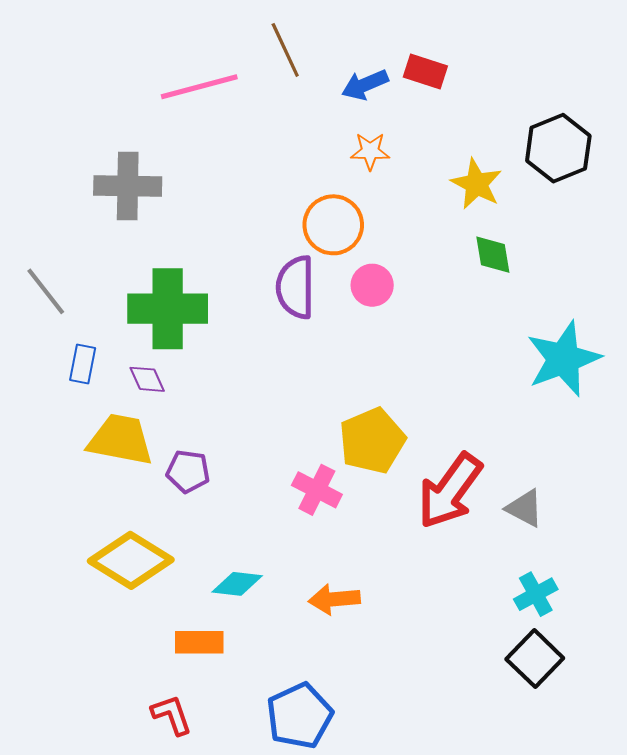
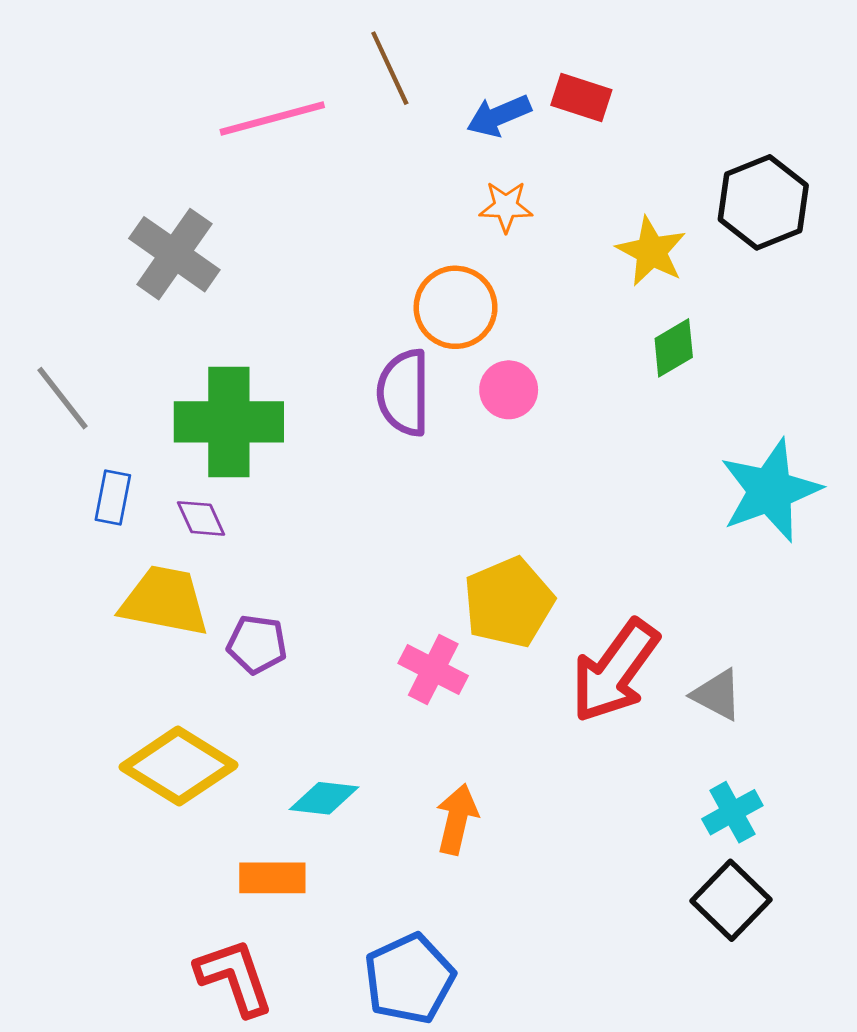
gray cross: (128, 186) -> (174, 254), turned 34
green diamond: (493, 255) -> (674, 348), turned 69
orange arrow: (334, 599) -> (457, 819), turned 108
red L-shape: (172, 715) -> (235, 977), size x1.4

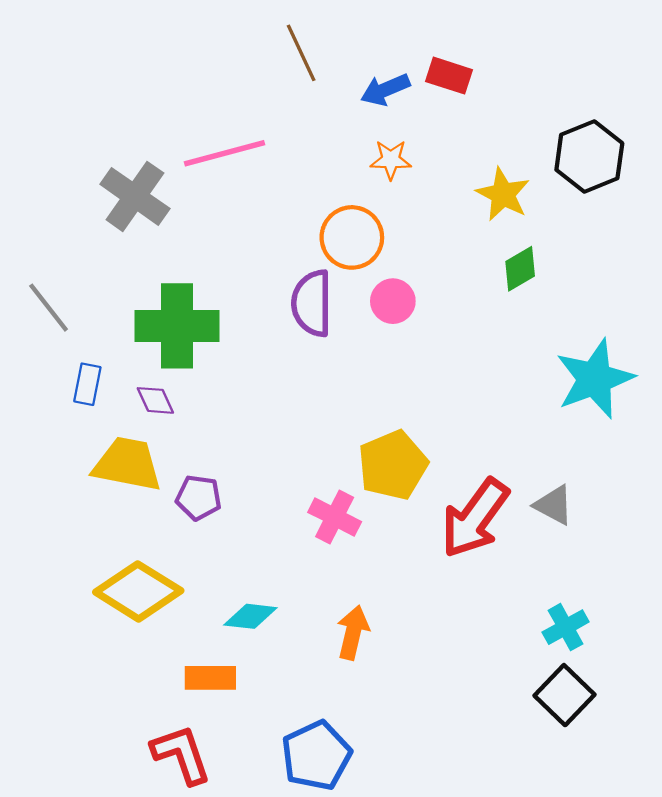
pink line: (272, 118) -> (224, 153), moved
gray triangle: (717, 695) -> (554, 505), moved

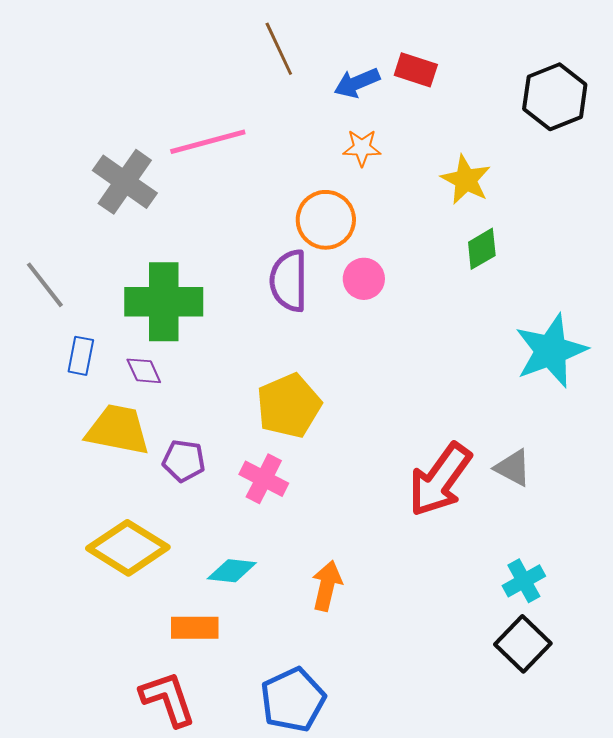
black hexagon: (589, 156) -> (555, 97), moved
yellow pentagon: (393, 465) -> (289, 406), moved
pink cross: (335, 517) -> (264, 479), moved

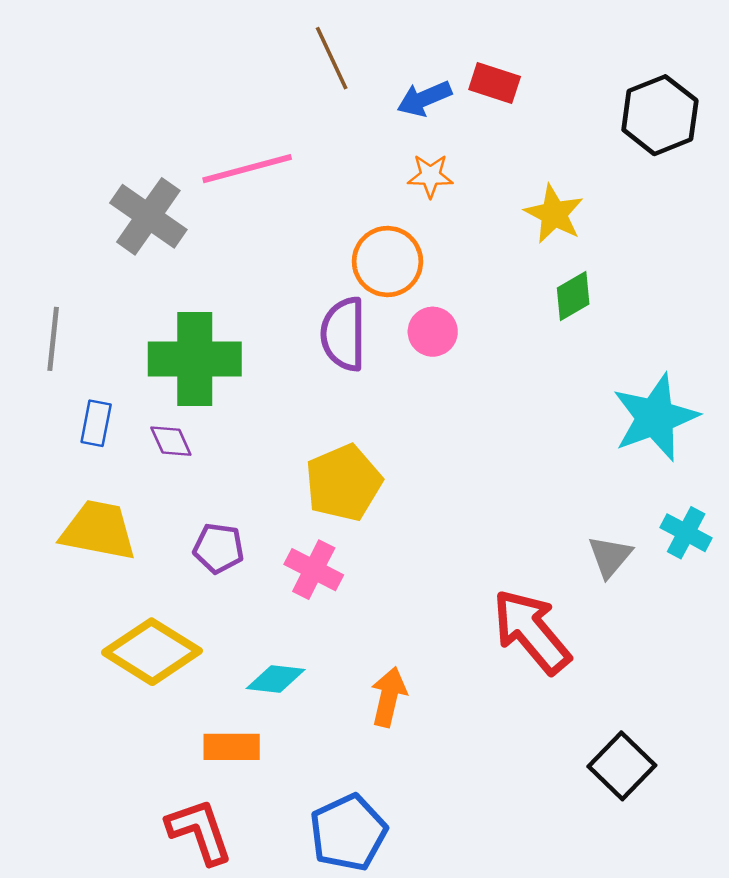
gray line: (45, 285) -> (53, 339), turned 44
yellow trapezoid: (118, 430) -> (98, 530), moved
gray triangle: (513, 468) -> (610, 557), turned 42
red arrow: (440, 480) -> (531, 631), moved, turned 104
cyan cross: (524, 581) -> (686, 533), moved, turned -33

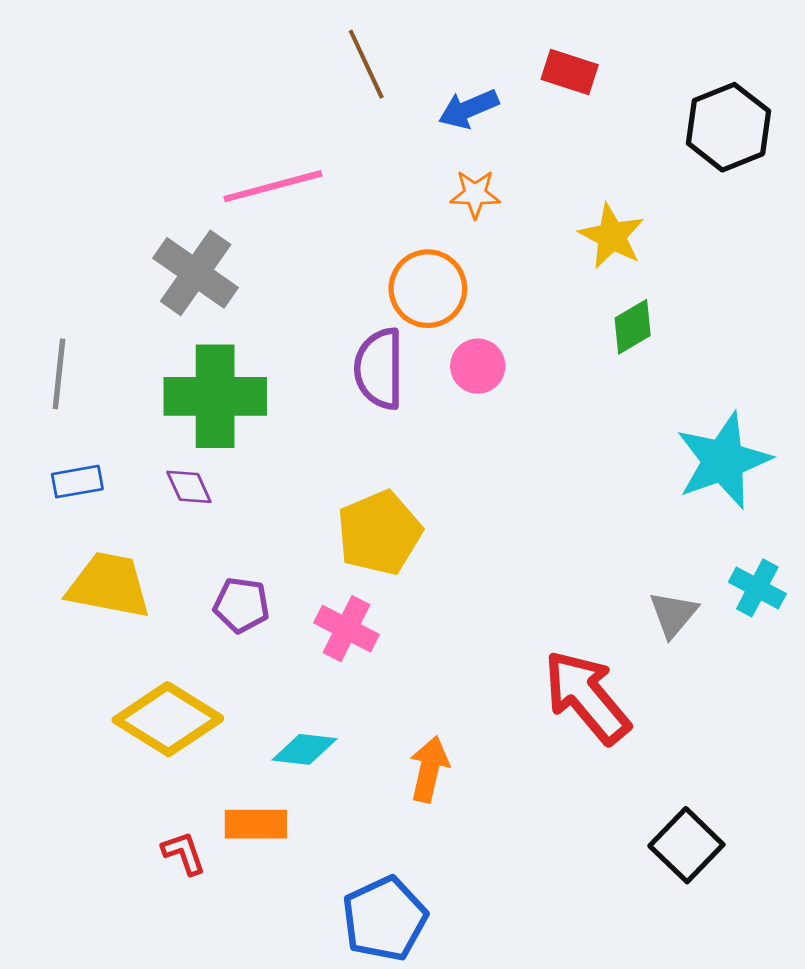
red rectangle: (495, 83) -> (570, 72), moved
gray cross: (148, 216) -> (196, 273), moved
blue rectangle: (96, 423) -> (77, 482), moved, turned 69
red L-shape: (200, 831) -> (184, 853), moved, size x0.6

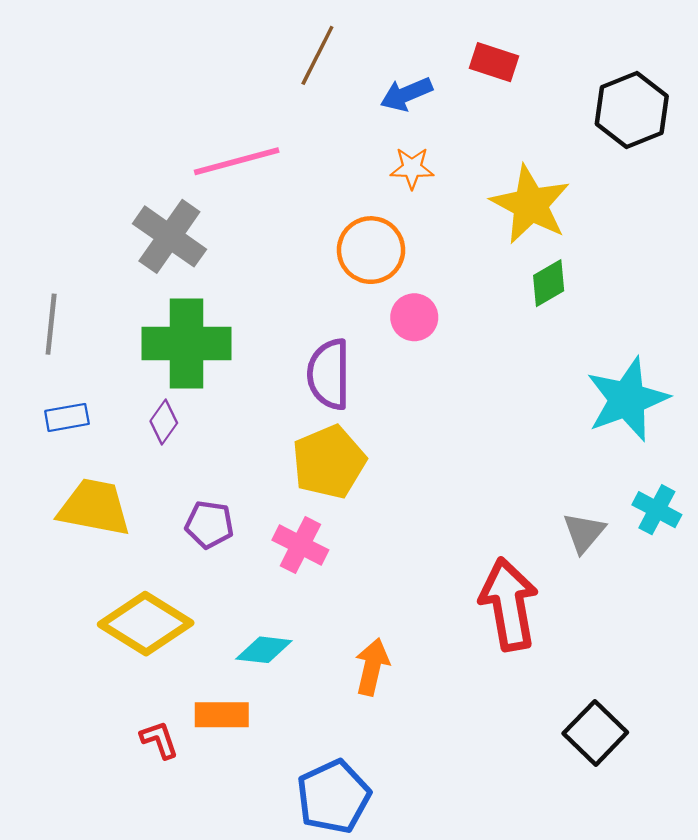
brown line: (366, 64) -> (317, 55), turned 52
yellow star: (612, 236) -> (530, 205), size x1.4
purple semicircle: (379, 369) -> (329, 374), moved
purple diamond: (189, 487) -> (164, 422), turned 60
red arrow: (587, 697) -> (509, 604), turned 30

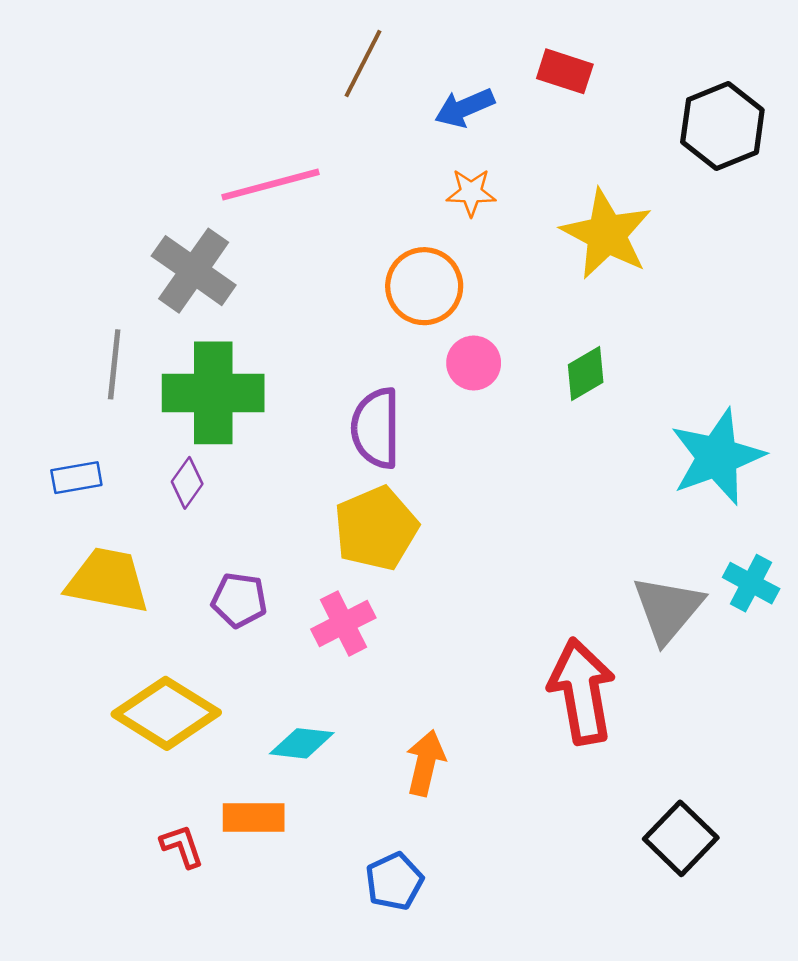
green diamond: (549, 283) -> (586, 373), moved
gray line: (51, 324) -> (114, 364), moved
gray triangle: (584, 532) -> (668, 609), size x1.5
pink cross: (300, 545) -> (343, 623), turned 36
blue pentagon: (333, 797) -> (394, 881), moved, size x0.7

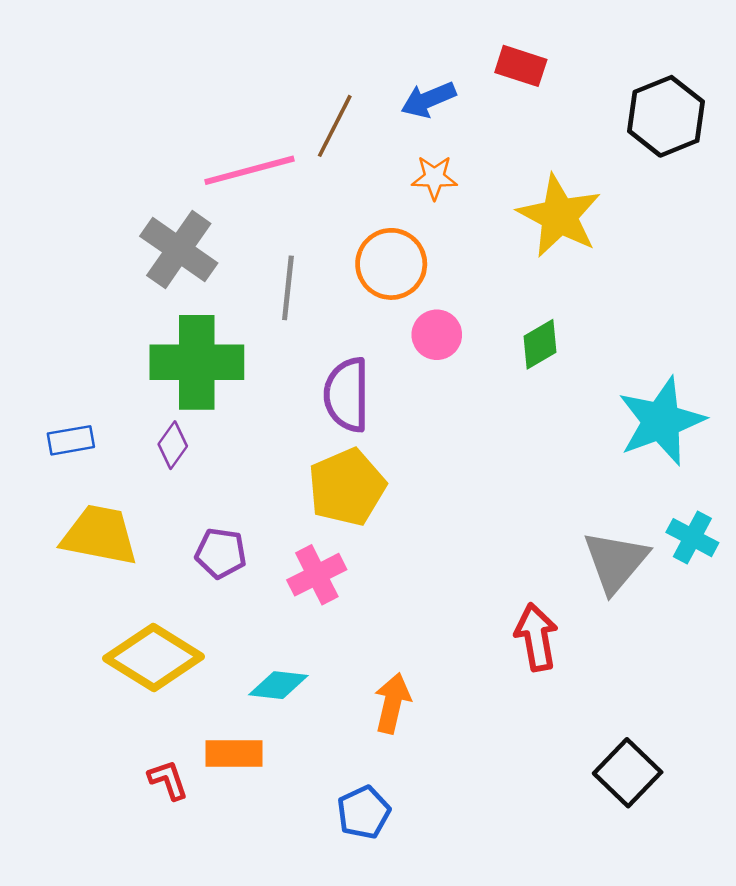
brown line: (363, 63) -> (335, 126), moved
gray line: (114, 364) -> (288, 288), moved
red arrow: (582, 691) -> (536, 637), size x0.7

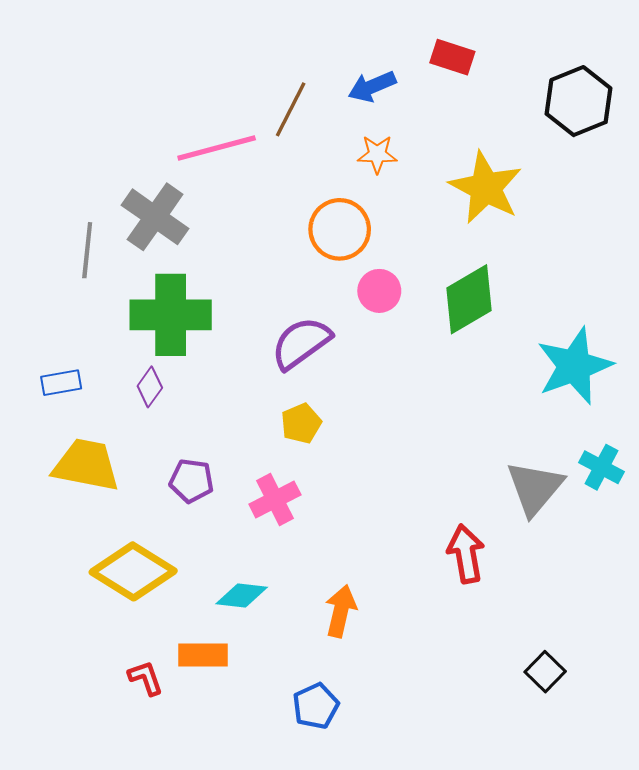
gray line: (288, 288) -> (87, 250), moved
green diamond: (540, 344) -> (469, 299), size x1.6
purple semicircle: (347, 395) -> (301, 343), turned 54
yellow pentagon: (347, 487) -> (301, 423), size x0.6
black square: (628, 773) -> (545, 672), size x0.7

